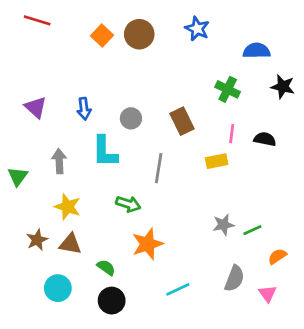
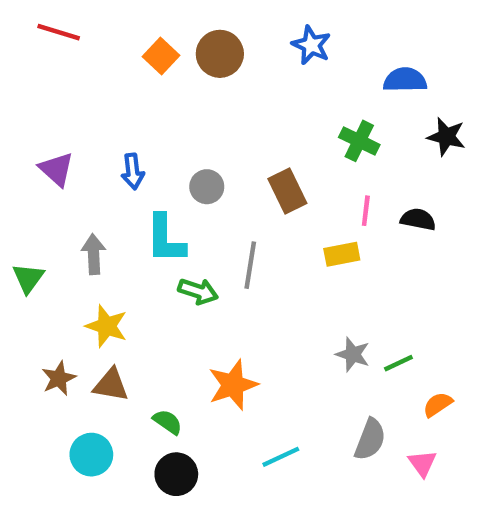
green arrow: (128, 204) -> (198, 291), moved
gray star: (223, 225) -> (353, 354), turned 30

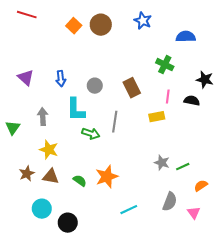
black star: (446, 137) -> (205, 80), moved
green semicircle: (168, 422) -> (80, 181), moved
black circle: (176, 474) -> (68, 223), moved

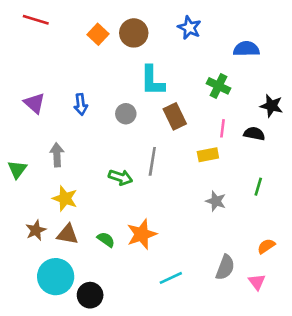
cyan L-shape: (76, 110) -> (152, 81), moved
gray star: (162, 163) -> (216, 201), moved
green line: (183, 167) -> (258, 187), moved, turned -48
cyan circle: (42, 209) -> (56, 277), size x1.4

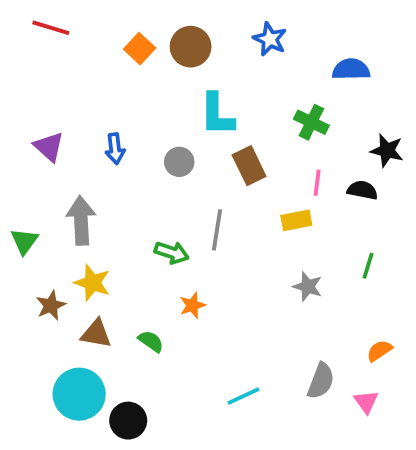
gray arrow: (57, 155) -> (81, 220), size x1.4
brown star: (36, 230) -> (51, 305), moved
orange star: (142, 234) -> (192, 305), moved, size x0.6

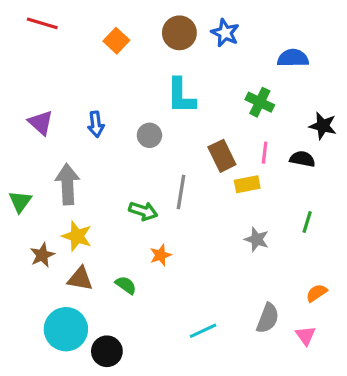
brown circle: (191, 47) -> (179, 33), moved
brown rectangle: (249, 166) -> (222, 156), moved

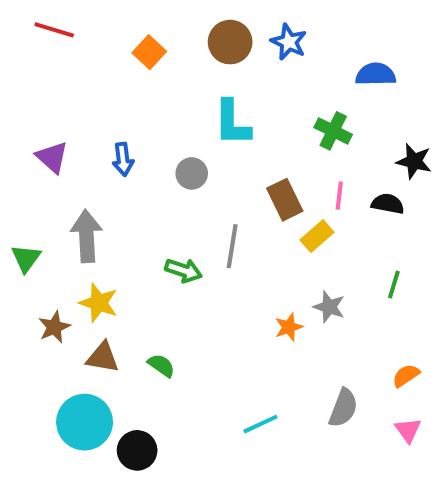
yellow rectangle: (247, 184) -> (317, 236), turned -30
orange star: (160, 255) -> (289, 327), moved
pink triangle: (306, 336) -> (408, 430), moved

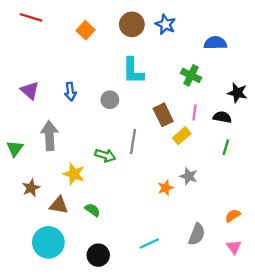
green line: (394, 285) -> (226, 147), moved
yellow star: (99, 303) -> (74, 174), moved
black circle: (137, 450) -> (98, 255), moved

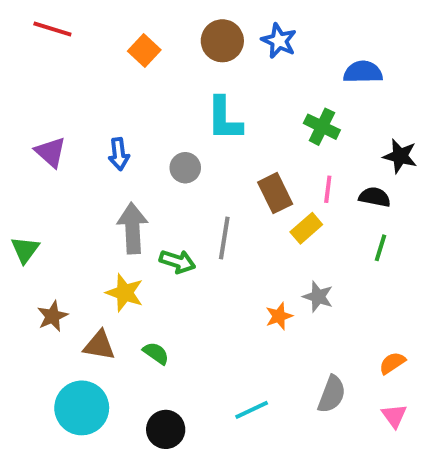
gray arrow: (50, 136) -> (132, 228), moved

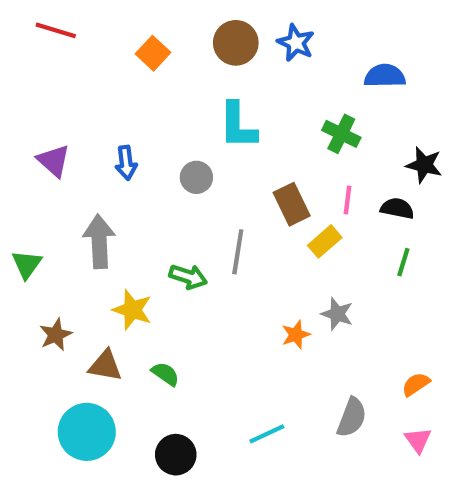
gray arrow: (132, 228) -> (99, 241), moved

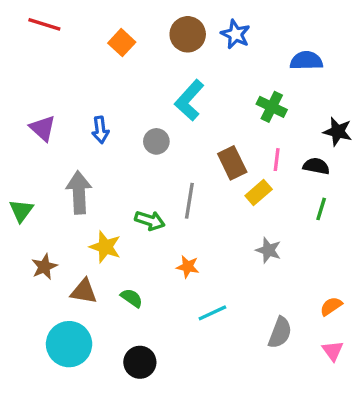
cyan L-shape: (238, 126) -> (189, 100), turned 42
orange star: (296, 335) -> (188, 267), moved, turned 30
cyan line: (267, 434) -> (212, 313), moved

